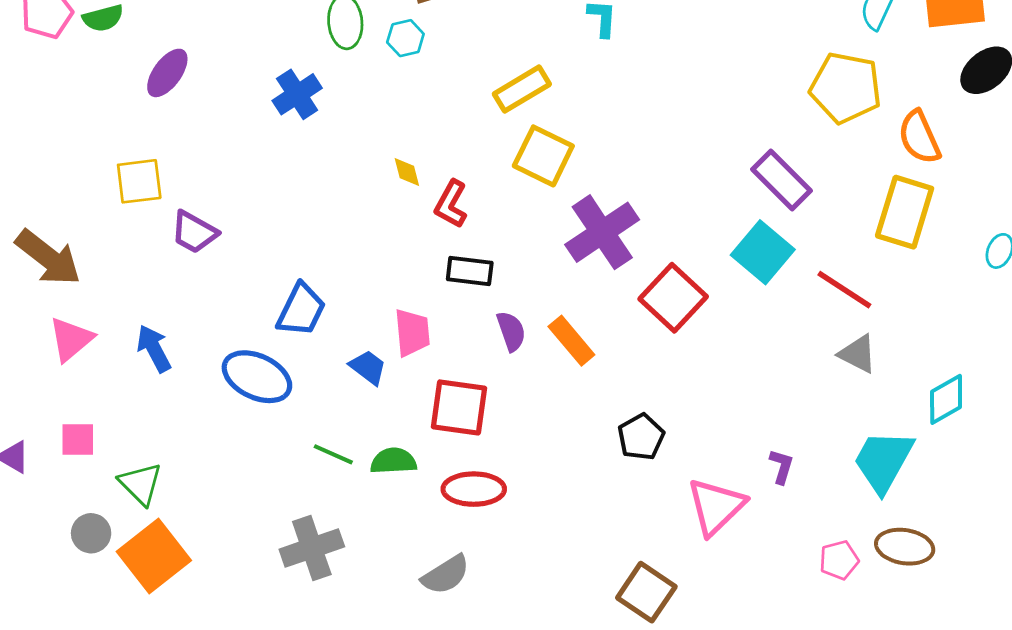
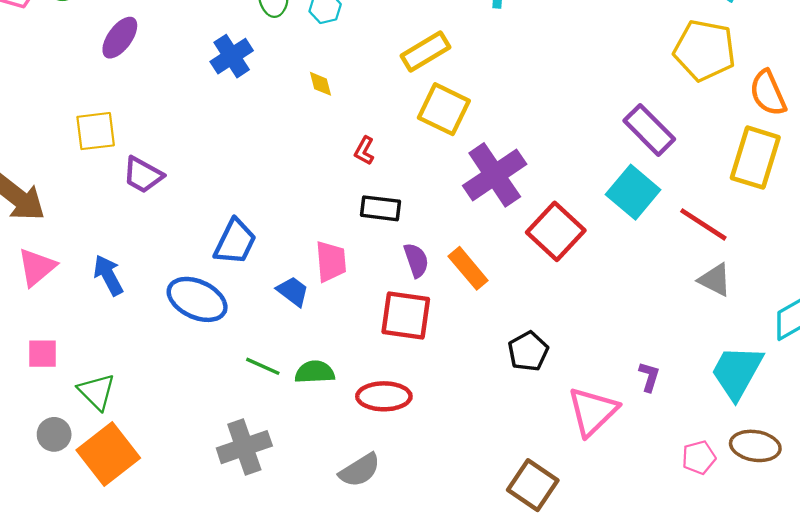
yellow diamond: (407, 172) -> (320, 84), moved
red L-shape: (451, 204) -> (364, 151), size x0.7
red square: (459, 407) -> (406, 316), moved

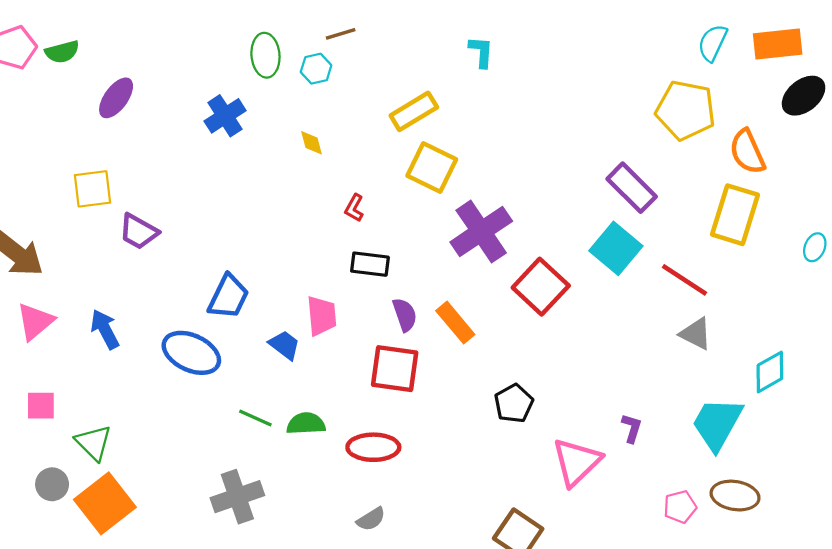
gray semicircle: (360, 470) -> (371, 519), moved, size x0.7

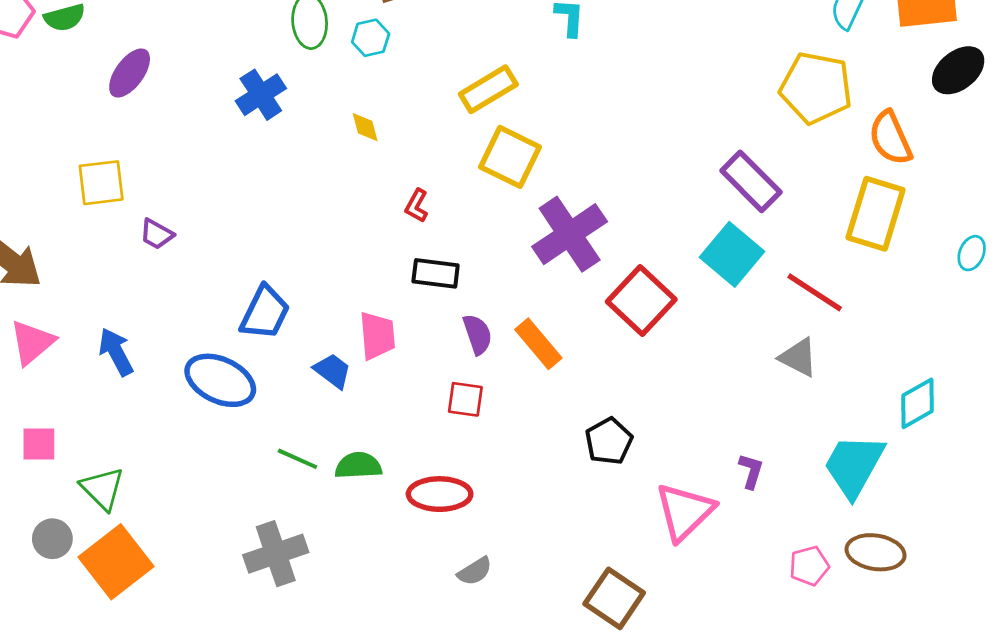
purple trapezoid: (139, 232) -> (157, 234), size x0.7
gray triangle: (696, 334) -> (798, 357), moved
red square: (395, 369) -> (465, 399), size x0.6
gray semicircle: (371, 519) -> (475, 571), moved

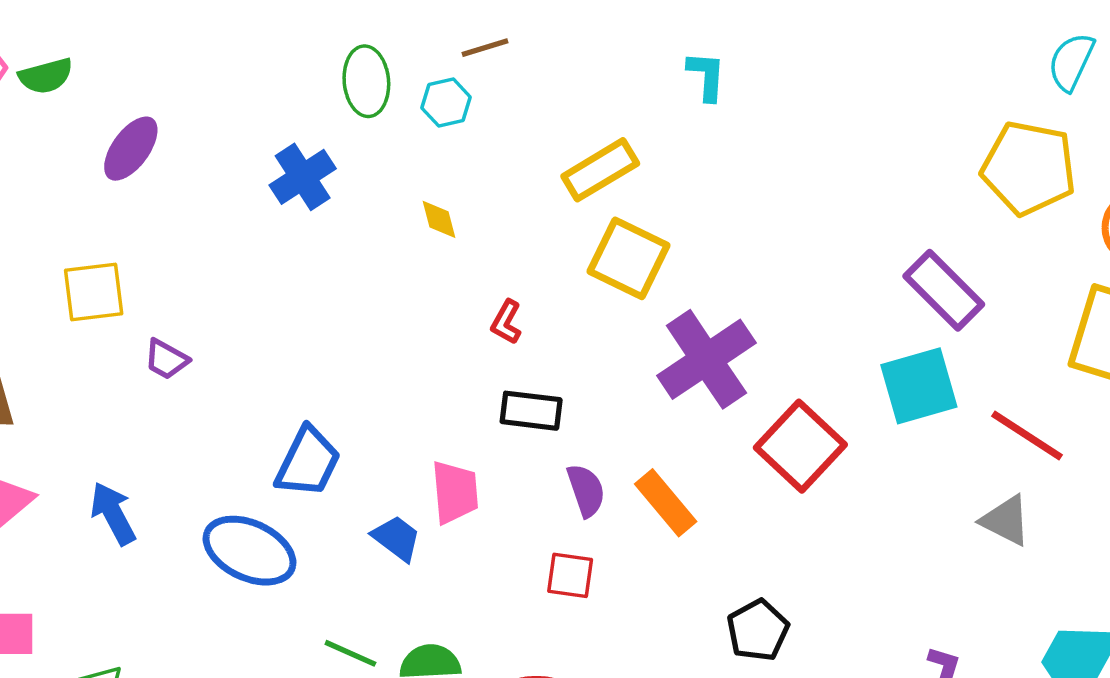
cyan square: (732, 254) -> (919, 386), turned 34

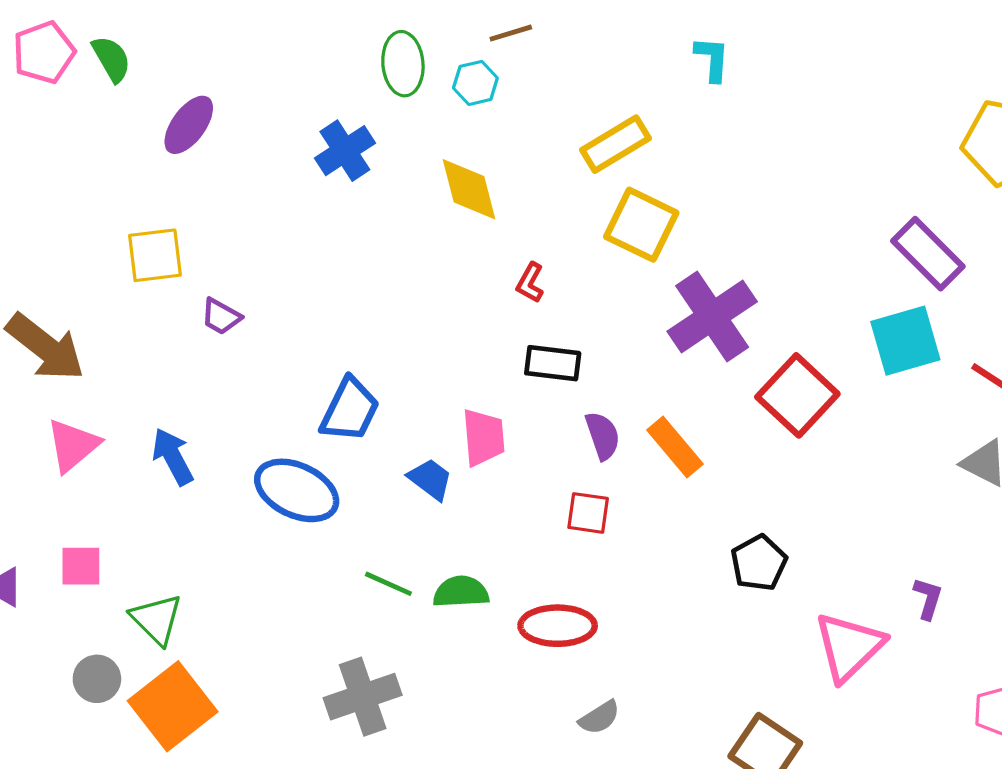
green semicircle: (46, 76) -> (111, 59), turned -105
yellow diamond: (439, 219) -> (469, 189), size x1.8

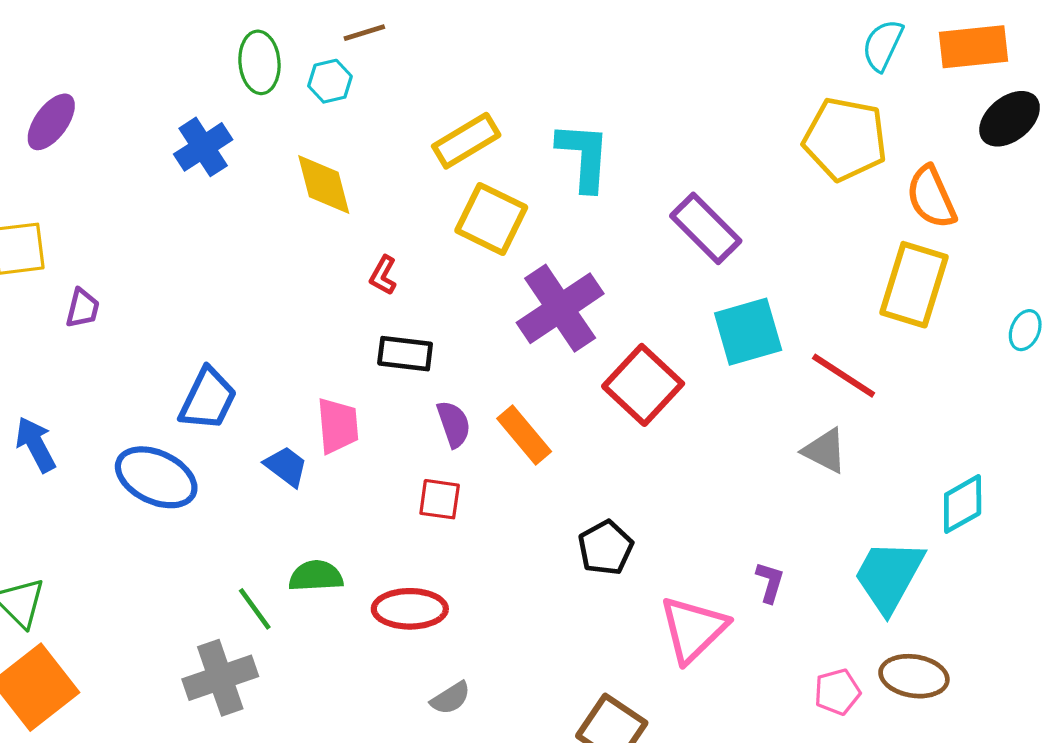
cyan L-shape: (712, 59) -> (584, 156), moved, size x1.6
purple rectangle: (928, 254) -> (706, 228), moved
purple trapezoid: (221, 316) -> (83, 308), turned -105
green line: (388, 584) -> (255, 609), moved, turned 30

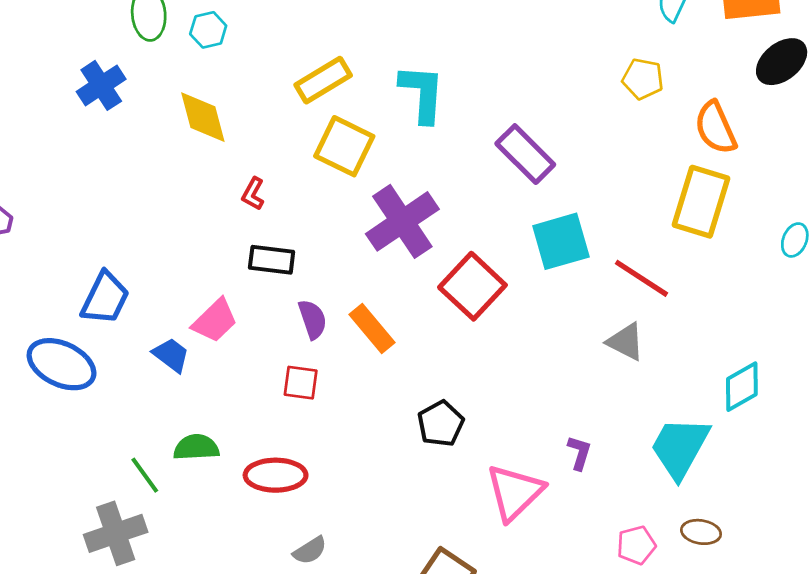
yellow pentagon: (845, 139) -> (643, 79), size x0.6
pink trapezoid: (338, 426) -> (215, 321), turned 51
brown ellipse: (914, 676) -> (701, 532), size x0.7

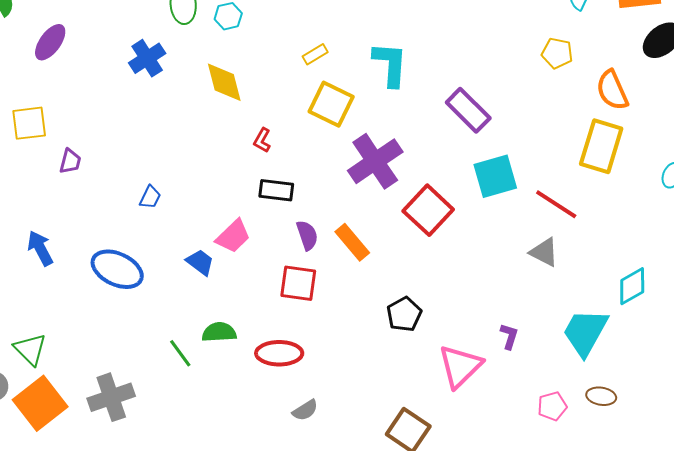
yellow rectangle: (323, 80) -> (315, 54), size x0.6
blue trapezoid: (105, 298) -> (150, 197), moved, size x0.6
red square: (301, 383) -> (298, 283), size x1.4
gray cross: (116, 533) -> (111, 397), moved

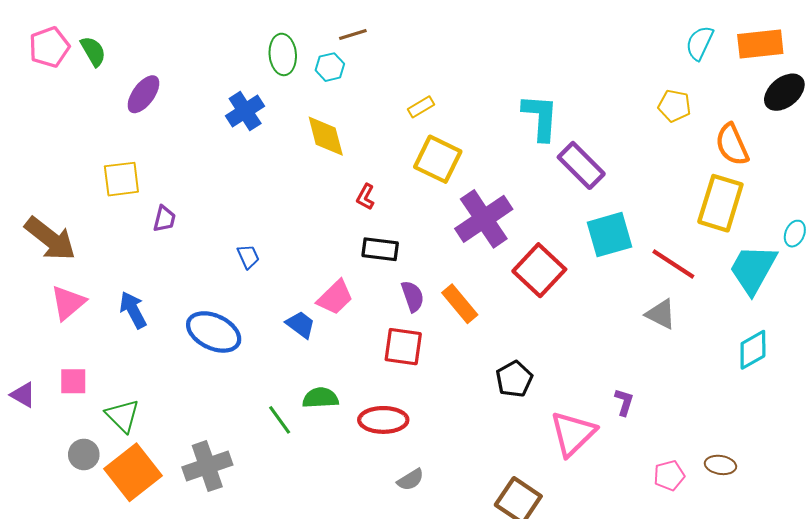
cyan L-shape: (390, 64) -> (540, 117), moved
blue trapezoid: (150, 197) -> (248, 257), turned -50
cyan trapezoid: (585, 332) -> (753, 269), moved

